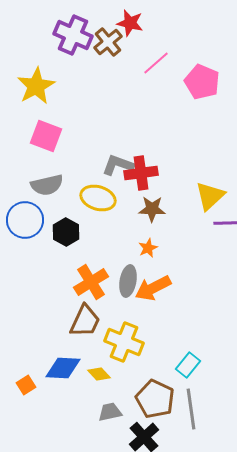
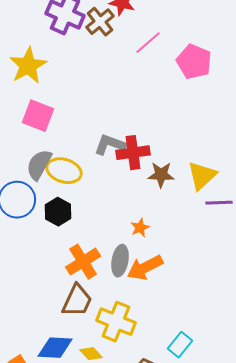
gray semicircle: (47, 185) -> (39, 165), turned 132
yellow ellipse: (98, 198) -> (64, 171), moved
brown star: (152, 209) -> (161, 175), moved

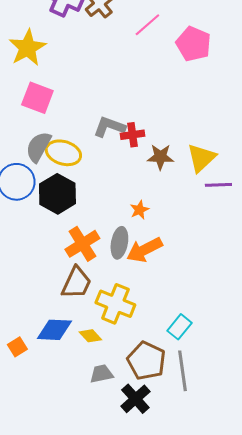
red cross: (133, 153) -> (132, 135), size x0.7
black hexagon: (58, 212) -> (57, 194), size x1.4

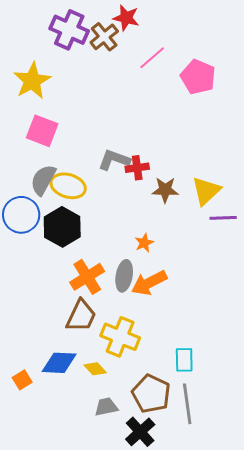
cyan rectangle: (179, 327) -> (184, 360), turned -40

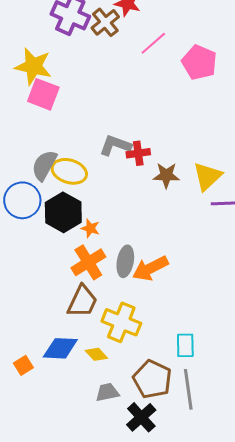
yellow star: (32, 81) -> (33, 66), turned -30
pink square: (42, 131) -> (43, 94), moved
orange star: (144, 243) -> (90, 228), moved, turned -30

